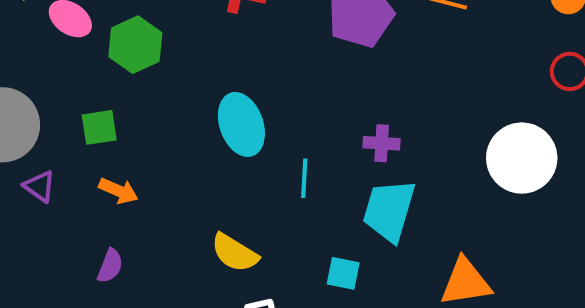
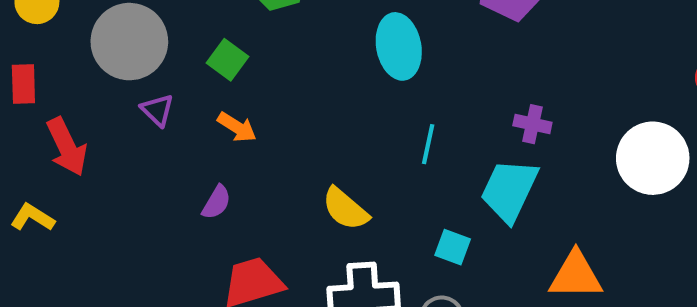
cyan ellipse: (241, 124) -> (399, 46), moved
green square: (99, 127) -> (227, 60), turned 36
purple cross: (382, 143) -> (532, 124), moved

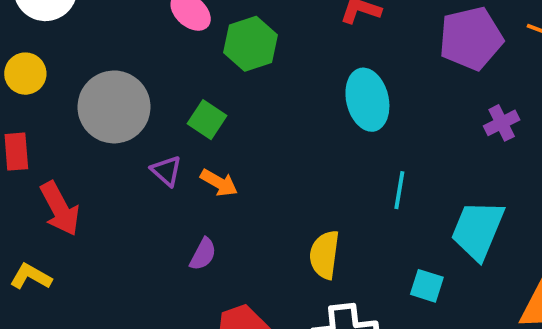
purple triangle: (157, 110) -> (166, 171), moved
purple cross: (532, 124) -> (502, 123), moved, turned -36
yellow semicircle: (345, 209) -> (324, 255), turned 60

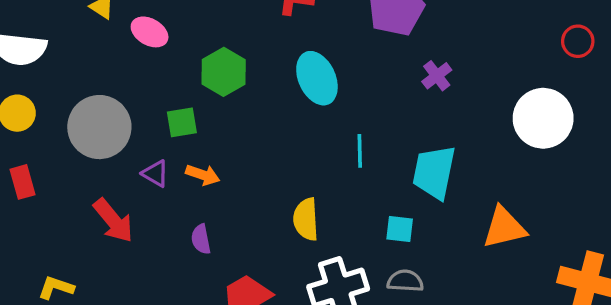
green hexagon: (251, 44) -> (224, 72), moved
green square: (207, 120) -> (182, 122), turned -32
red arrow: (60, 209) -> (113, 221), moved
purple semicircle: (203, 254) -> (201, 239), turned 152

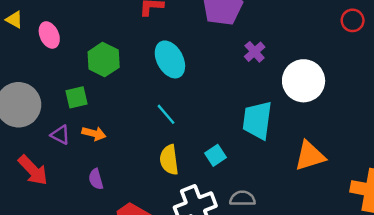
pink ellipse: (150, 32) -> (49, 35), turned 40
white circle: (543, 118) -> (304, 81), moved
cyan line: (360, 151) -> (166, 114), moved, turned -35
cyan square: (400, 229) -> (216, 155), moved, turned -36

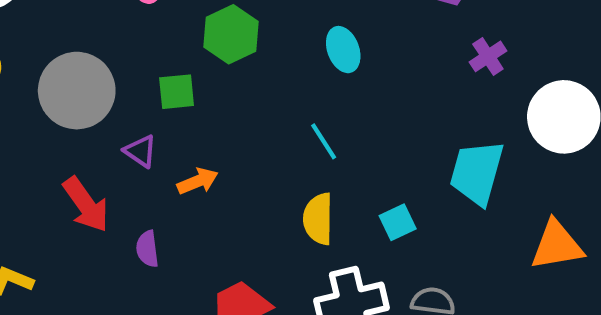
cyan ellipse: (170, 59) -> (343, 50), size x0.7
orange arrow: (94, 133) -> (198, 181), moved, turned -45
purple semicircle: (96, 179) -> (147, 249), moved

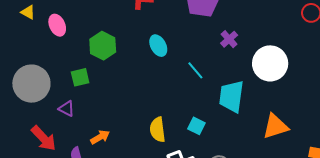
cyan line: (324, 141) -> (195, 70), moved
orange arrow: (198, 181) -> (100, 137), moved
cyan square: (398, 222) -> (196, 126), turned -30

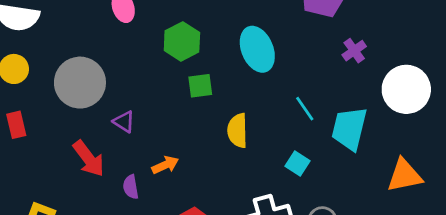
cyan ellipse: (158, 46) -> (257, 49), size x1.5
cyan line: (195, 70) -> (305, 109), moved
green square: (80, 77) -> (200, 86), moved
yellow semicircle: (158, 130) -> (237, 131), moved

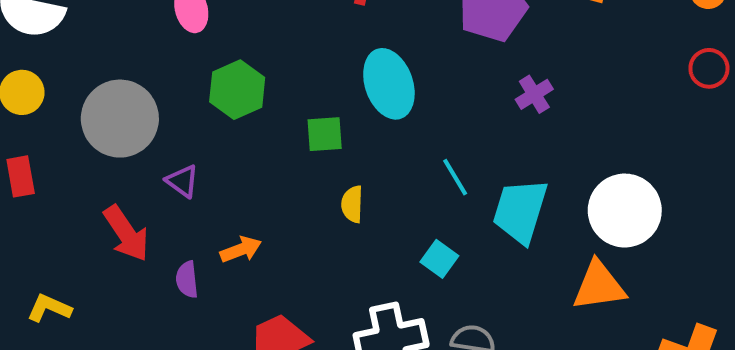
green hexagon: (182, 41) -> (237, 90), moved
green square: (200, 86) -> (325, 134), moved
white circle: (406, 89) -> (625, 211), moved
yellow semicircle: (237, 131) -> (352, 204), size x0.7

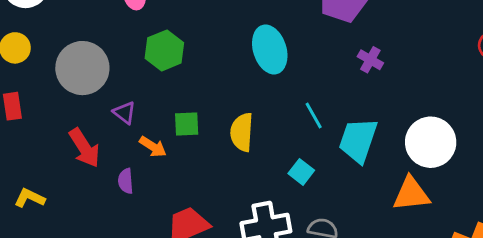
purple cross: (534, 94) -> (370, 60), turned -30
green square: (325, 134) -> (187, 124), moved
yellow semicircle: (352, 204) -> (242, 132), size x1.5
orange arrow: (241, 250) -> (153, 147), moved, turned 52

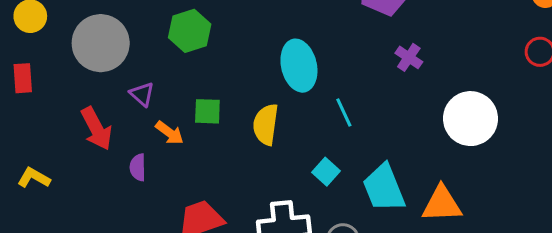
cyan ellipse: (270, 49) -> (299, 66), moved
cyan trapezoid: (358, 140) -> (384, 188), moved, turned -45
white circle: (431, 142) -> (470, 119), moved

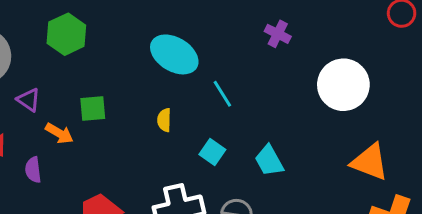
cyan ellipse: (299, 66) -> (174, 54), turned -39
yellow semicircle: (266, 124) -> (164, 120), moved, size x0.6
cyan trapezoid: (384, 188) -> (269, 161), size x0.7
orange triangle: (442, 204) -> (370, 162), moved, turned 30

